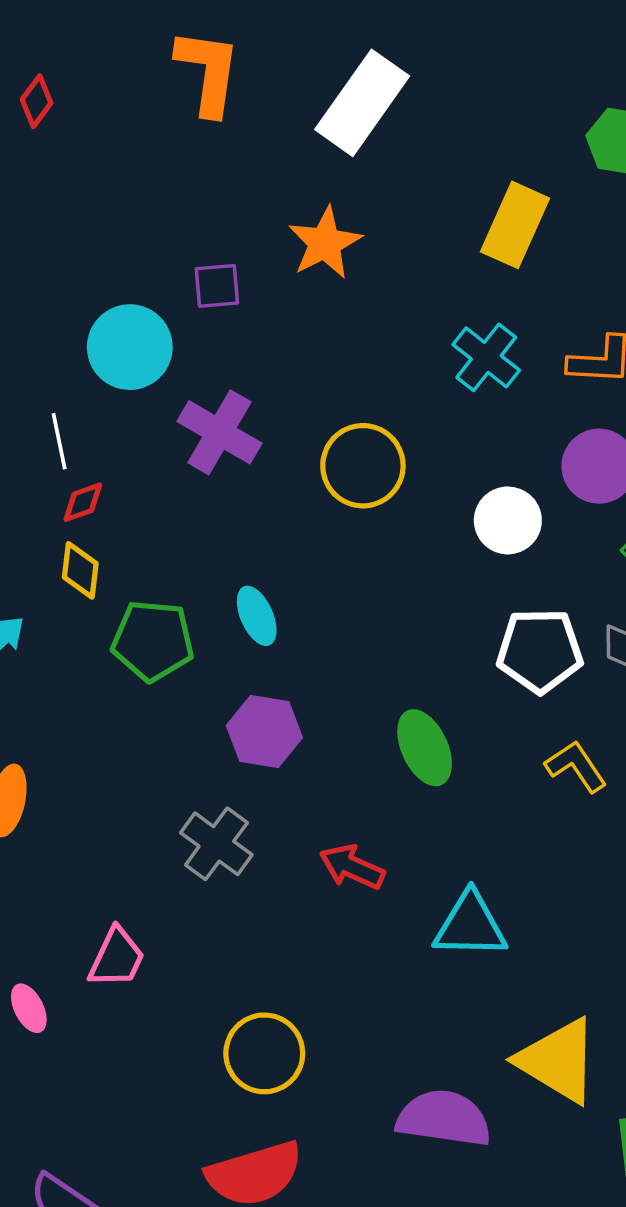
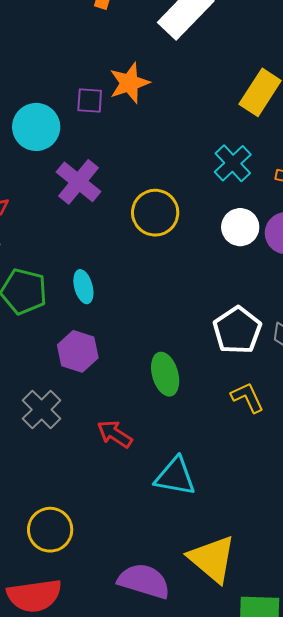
orange star: (325, 243) -> (129, 83), moved
white circle: (508, 520) -> (240, 227), moved
white pentagon: (540, 651) -> (237, 330), turned 30

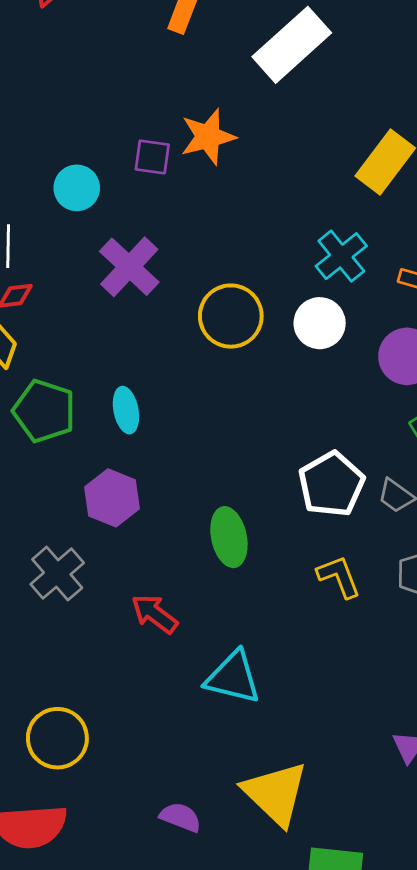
cyan circle: (36, 127) -> (77, 188), size x0.7
white circle: (240, 227) -> (320, 323), moved
purple semicircle: (144, 581) -> (180, 817), size x0.6

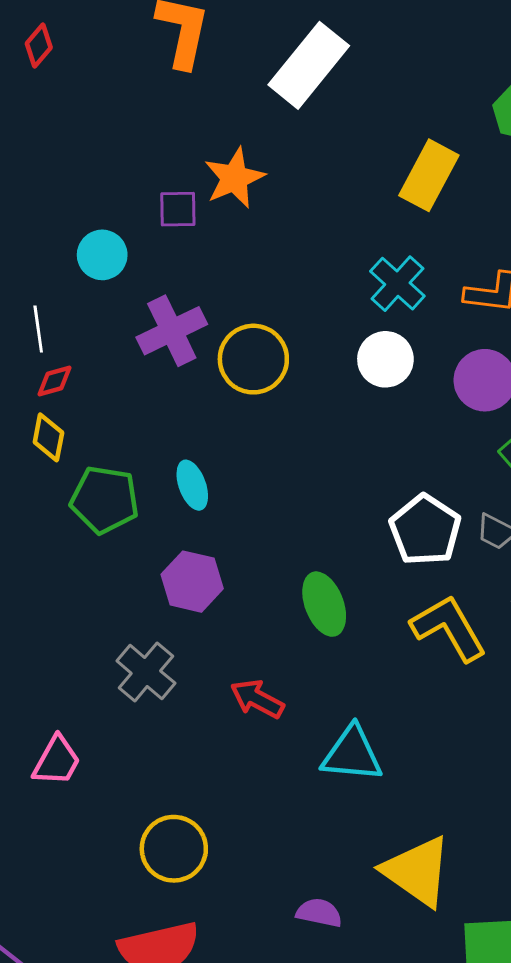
purple cross: (129, 267) -> (172, 331), turned 30
yellow circle: (231, 316) -> (253, 359), moved
yellow L-shape: (339, 577) -> (449, 628), size x1.5

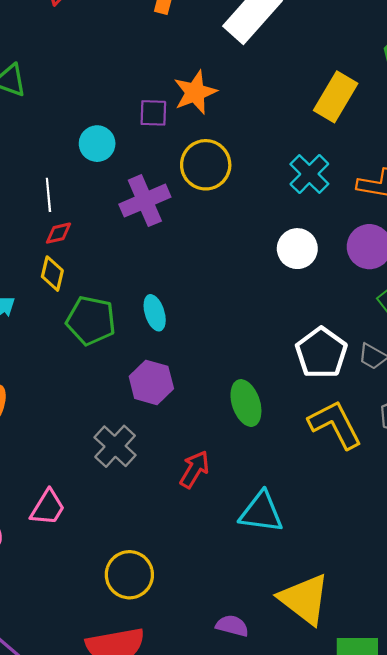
yellow circle: (253, 359) -> (206, 165), moved
white circle: (385, 359) -> (297, 249), moved
red arrow: (257, 699) -> (195, 469), turned 90

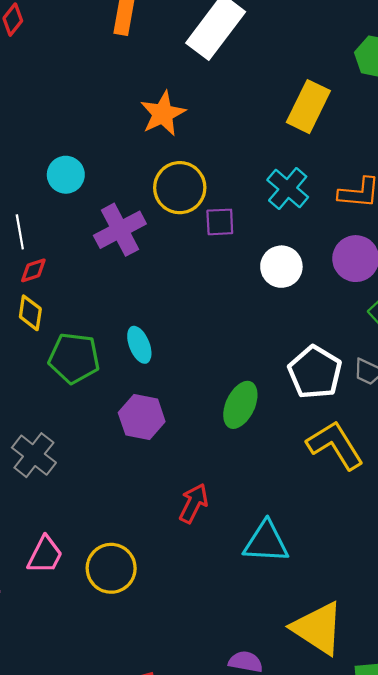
purple square: (153, 113) -> (220, 222), moved
green ellipse: (246, 403) -> (240, 405), moved, turned 48
gray cross: (115, 446) -> (34, 455), moved
yellow circle: (129, 575) -> (111, 568), moved

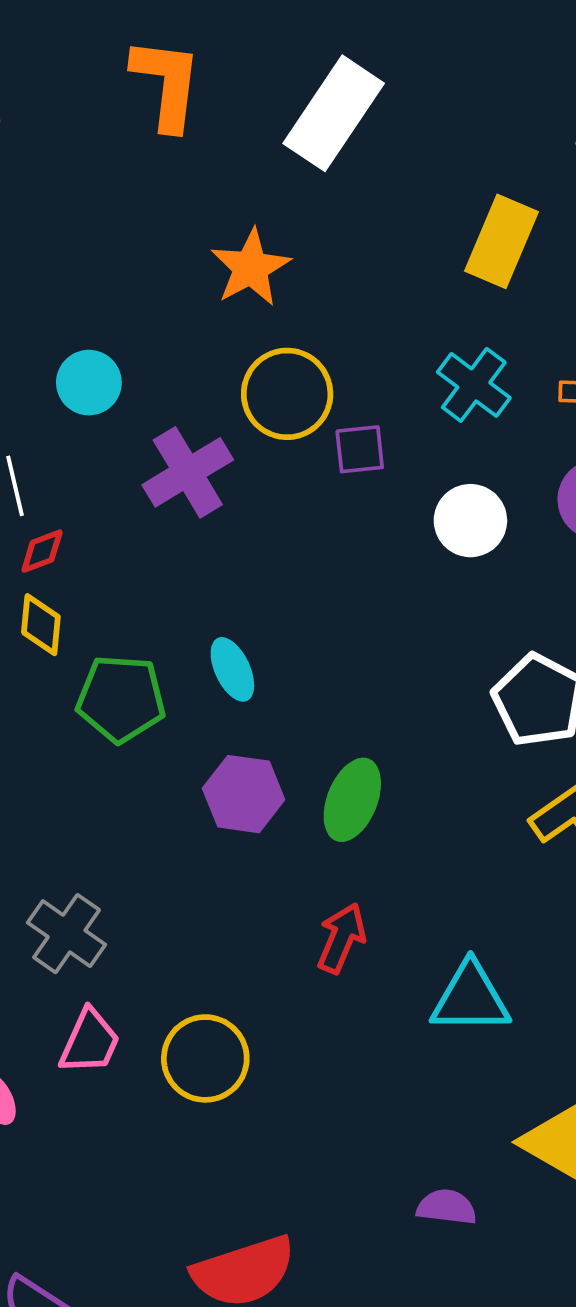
green ellipse: (240, 405) -> (352, 800), moved
gray cross: (34, 455) -> (67, 934), moved

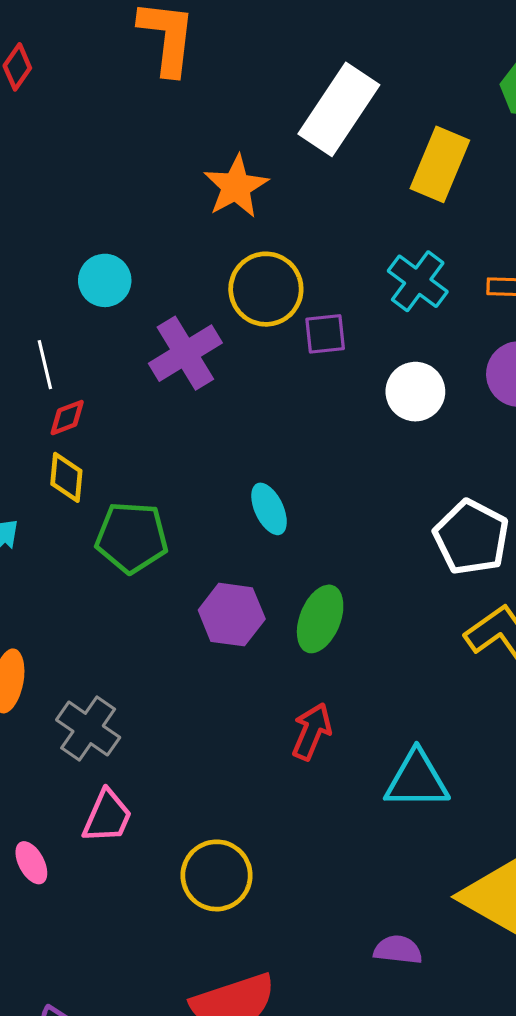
white rectangle: (334, 113) -> (339, 109), moved
cyan ellipse: (232, 669) -> (269, 509), moved
yellow circle: (205, 1058) -> (217, 875), moved

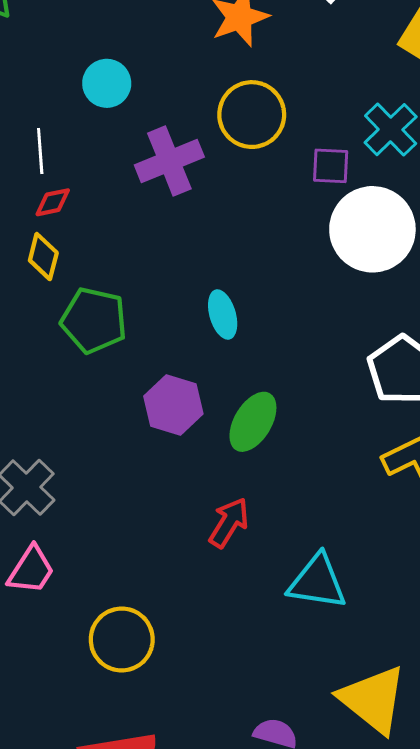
purple square: (325, 334) -> (331, 166), moved
white circle: (415, 392) -> (372, 229), size x1.6

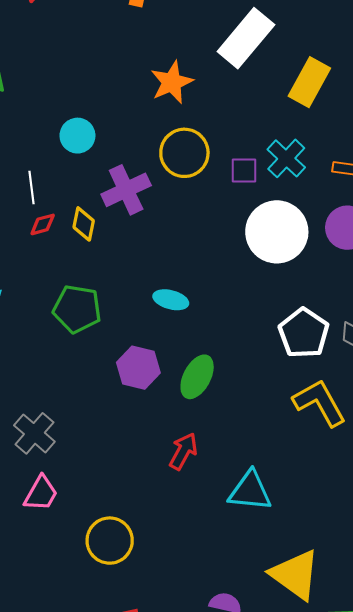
purple square: (331, 166) -> (244, 170), moved
yellow diamond: (43, 256) -> (84, 224), moved
cyan ellipse: (223, 315) -> (171, 300), turned -56

